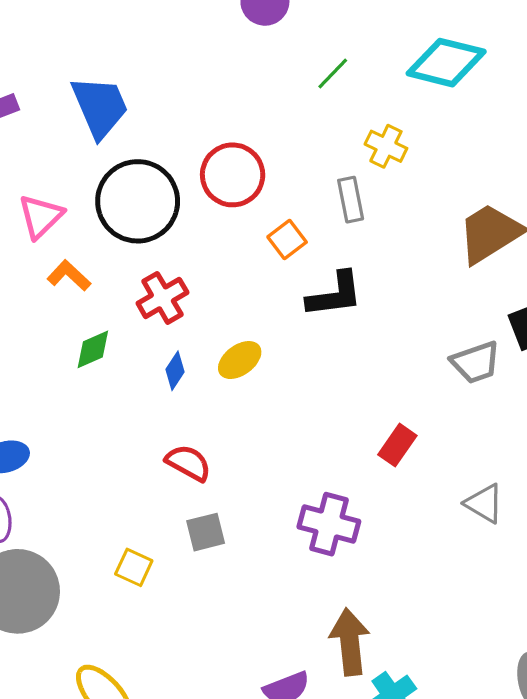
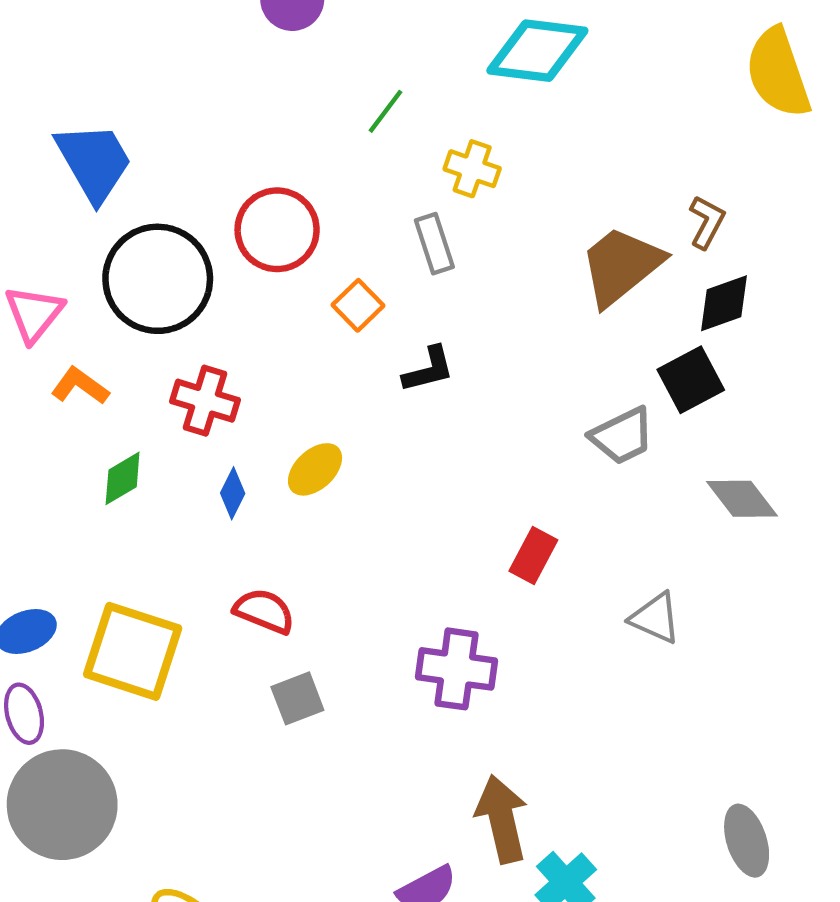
green line: (333, 73) -> (385, 111), moved
black L-shape: (335, 295) -> (428, 370), size x0.7
red cross: (162, 298) -> (205, 401), turned -36
yellow square: (134, 567) -> (133, 651), moved, size x2.0

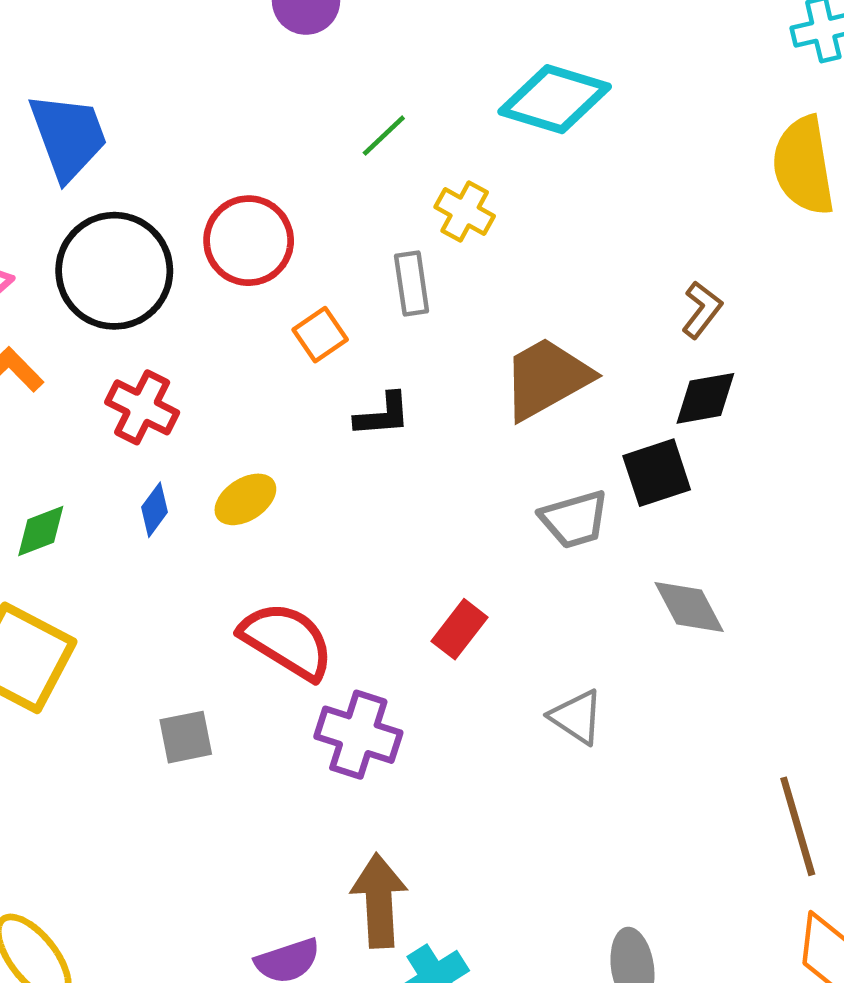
brown trapezoid: (621, 266) -> (547, 378), moved
green diamond: (123, 478) -> (41, 531), moved
red semicircle: (264, 611) -> (287, 641), moved, size x1.5

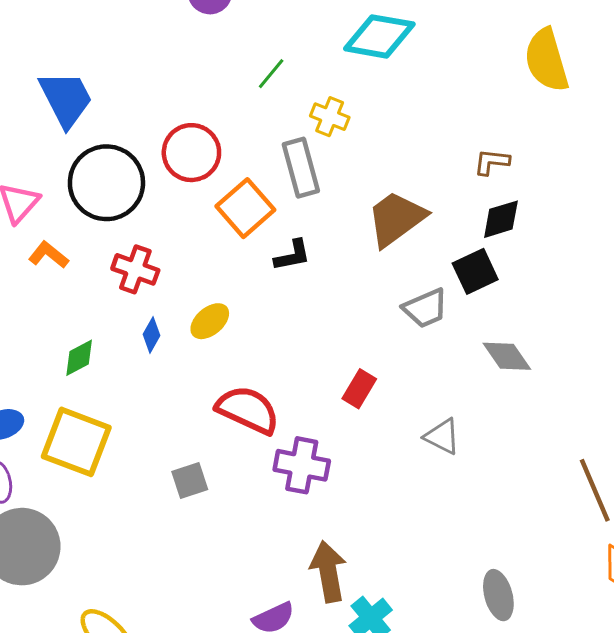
gray rectangle: (412, 283) -> (301, 168), size x1.4
brown L-shape: (702, 310) -> (492, 162), turned -114
orange square: (320, 335) -> (245, 208), size x1.6

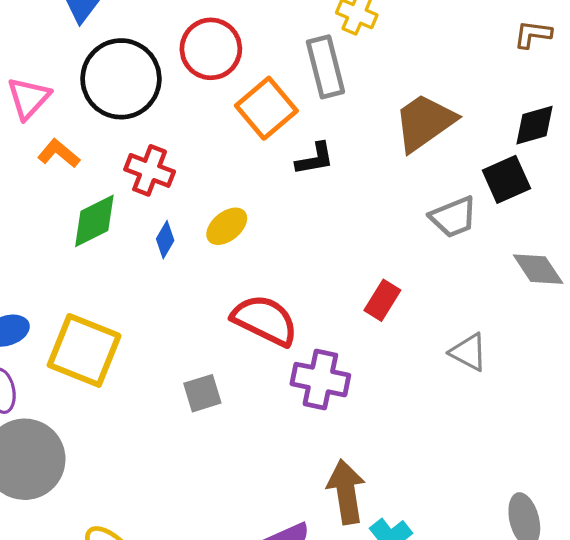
brown L-shape: (492, 162) -> (533, 34), moved
green diamond: (79, 358) -> (94, 221), moved, size x1.4

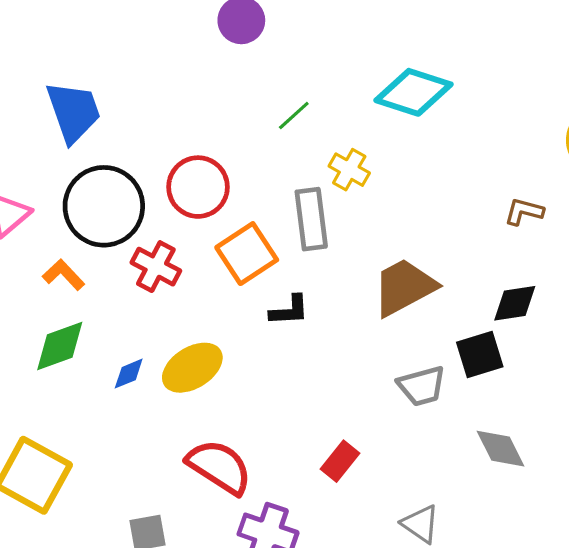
orange L-shape: (59, 153) -> (64, 275), moved
red cross: (150, 170) -> (156, 267), moved
yellow ellipse: (227, 226) -> (192, 368), size x1.4
blue diamond: (165, 240) -> (129, 374), turned 30

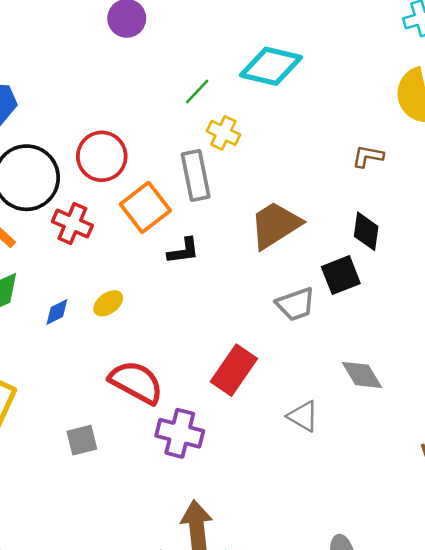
green line: (294, 116) -> (197, 91), moved
black diamond: (515, 303) -> (366, 231), turned -69
yellow ellipse: (192, 368) -> (108, 303), size x0.6
gray diamond: (501, 449) -> (362, 375), moved
red rectangle: (340, 461) -> (234, 370), size x1.5

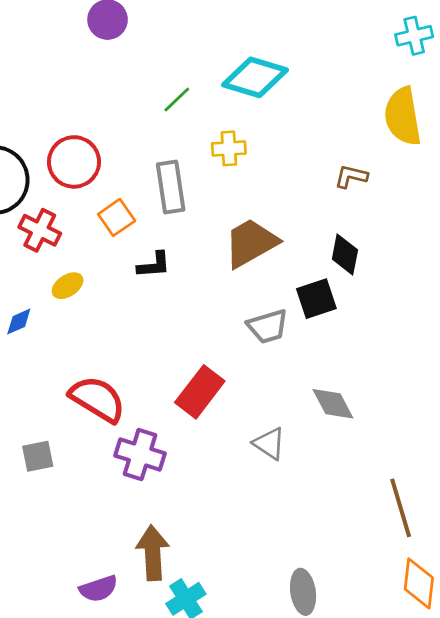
yellow cross: (223, 133) -> (229, 148), moved, turned -32
orange square: (145, 207) -> (117, 217), size x0.7
yellow ellipse: (108, 303) -> (68, 286), moved

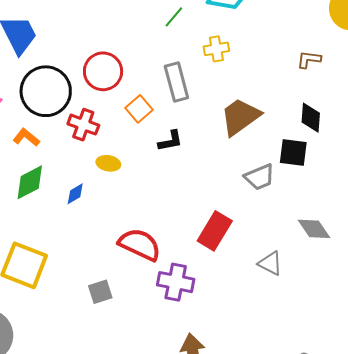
yellow ellipse: (68, 286) -> (108, 163), turned 50
black square: (316, 299) -> (293, 153), turned 32

